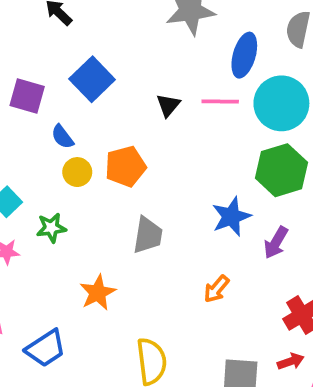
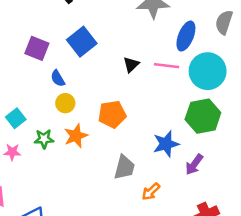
orange pentagon: (126, 166) -> (112, 114), moved
gray trapezoid: (148, 235) -> (124, 167), moved
orange star: (98, 293) -> (76, 136), moved

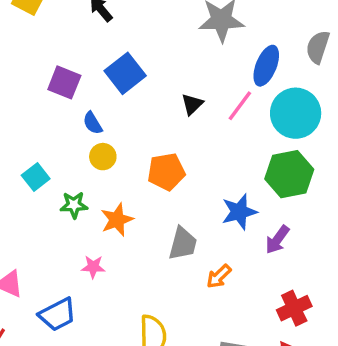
pink line: (166, 66) -> (240, 106), turned -60
orange star: (76, 136) -> (117, 220), moved
pink star: (12, 152) -> (93, 267), moved

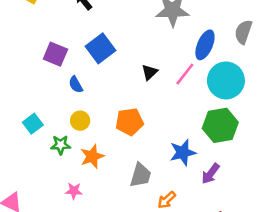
yellow circle: (103, 157) -> (80, 121), moved

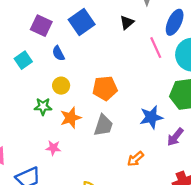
black triangle: (150, 72) -> (127, 22), moved
pink line: (185, 74) -> (156, 48), turned -65
cyan square: (33, 124) -> (23, 60), moved
gray trapezoid: (141, 175) -> (103, 125), moved

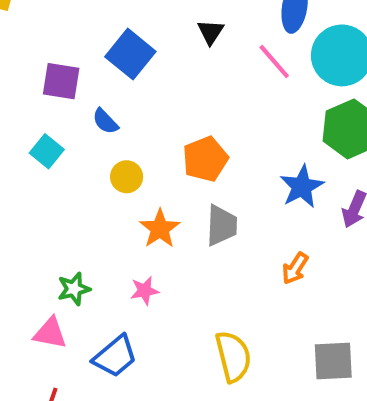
green star: (43, 106) -> (74, 289), moved

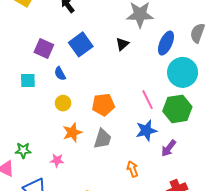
pink line: (274, 62) -> (148, 100), moved
cyan square: (47, 151) -> (28, 80), turned 35
orange arrow: (295, 268) -> (132, 169), turned 112

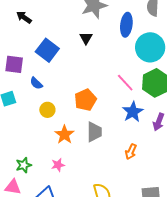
orange arrow: (132, 169) -> (131, 152), turned -119

